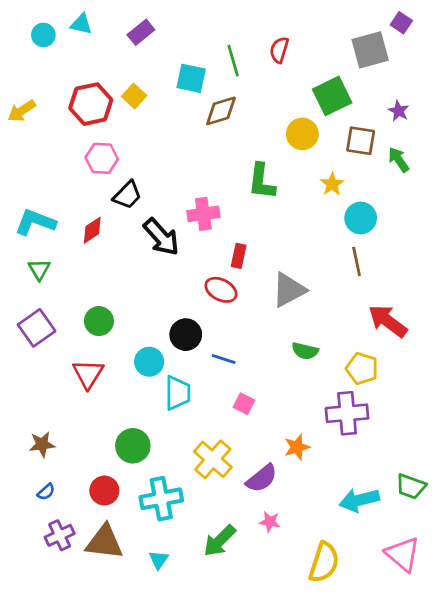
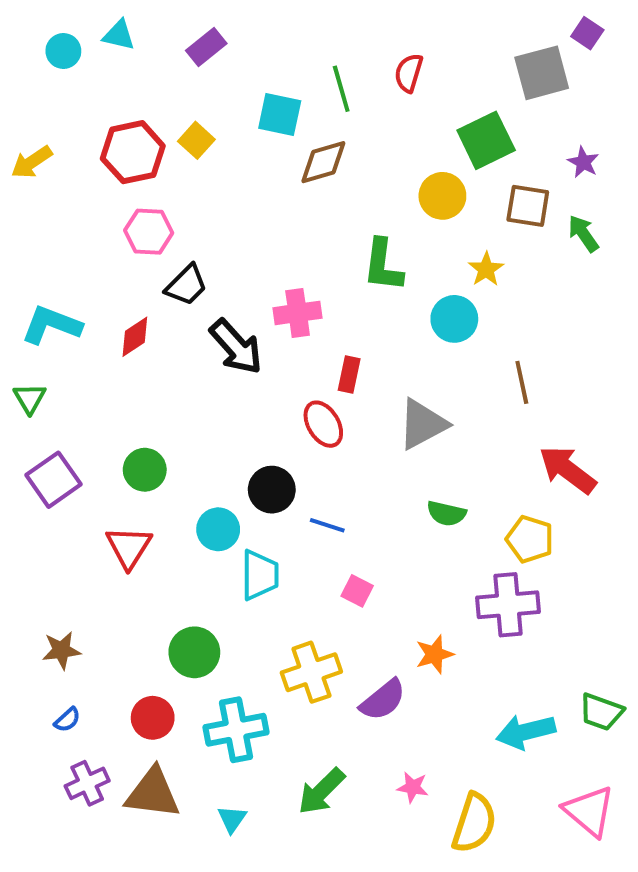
cyan circle: (361, 218) -> (454, 319), moved
green triangle: (39, 270) -> (30, 398), moved
red ellipse: (221, 290) -> (323, 424), turned 32
yellow cross: (213, 459) -> (311, 672), turned 30
pink star: (270, 522) -> (413, 787), moved

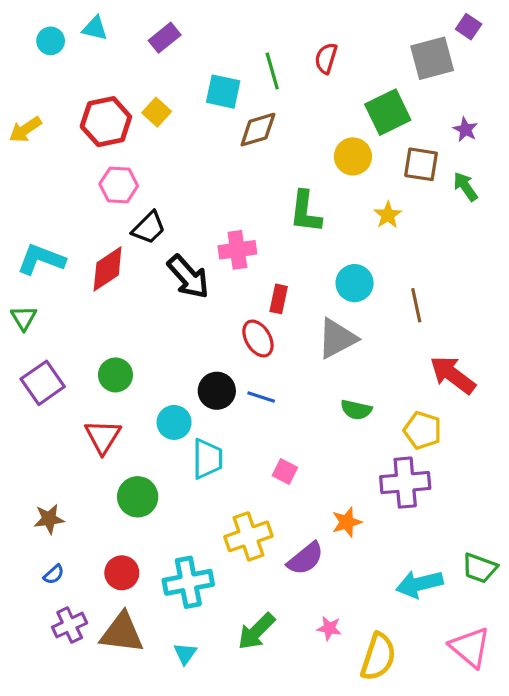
cyan circle: (454, 319) -> (355, 283), moved
red diamond: (135, 337) -> (108, 269), size x1.4
blue line: (327, 525) -> (261, 397), moved
green circle: (194, 652) -> (138, 497), moved

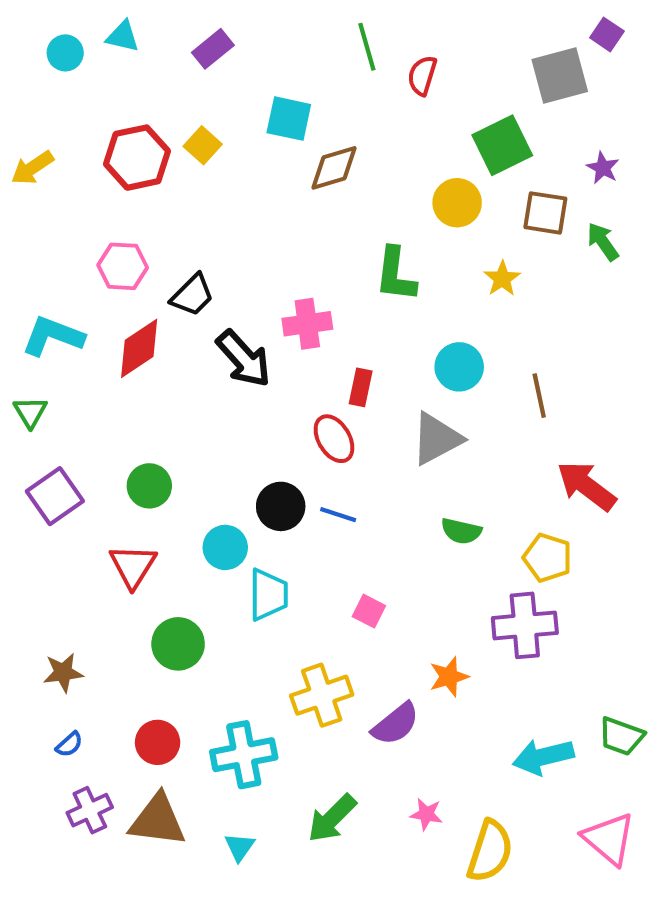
green line: (272, 71) -> (367, 47), moved
pink hexagon: (119, 185) -> (123, 266), moved

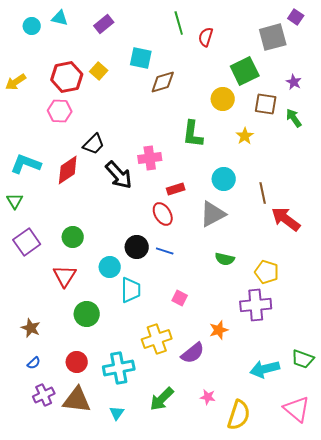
pink hexagon: (123, 266) -> (60, 111), moved
red rectangle: (361, 387) -> (176, 189), turned 60
red arrow: (586, 486) -> (286, 219), moved
brown star: (63, 673) -> (31, 328), turned 30

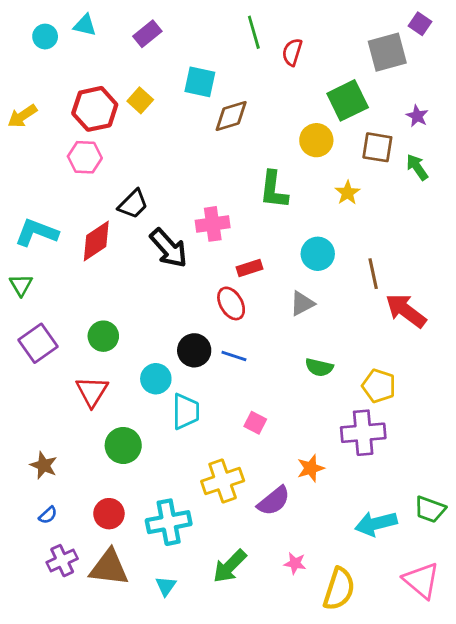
gray triangle: (213, 214) -> (302, 303), size x0.7

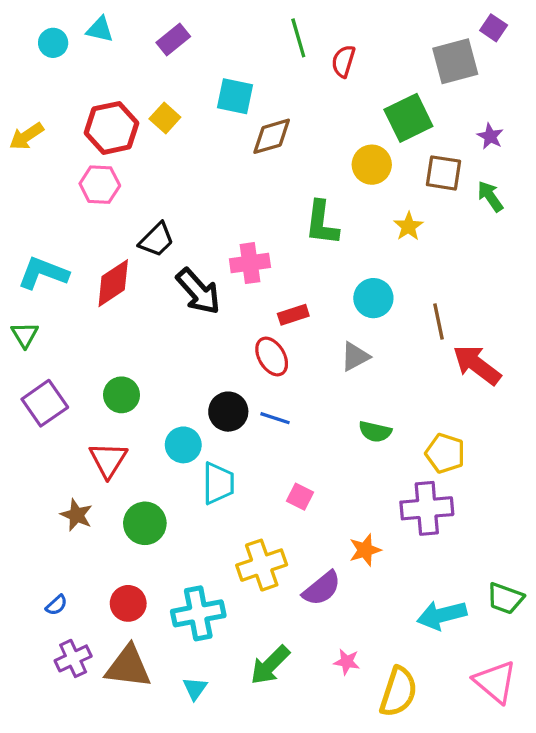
brown star: (44, 465) -> (76, 515), moved

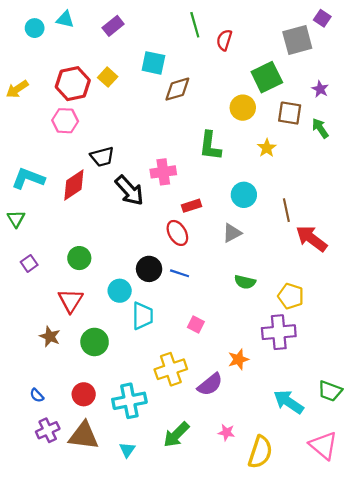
black trapezoid: (157, 240) -> (102, 157), turned 30
purple square: (45, 403) -> (29, 263), size x0.6
blue semicircle: (56, 605) -> (37, 395), turned 88
cyan arrow: (442, 615) -> (289, 402), turned 48

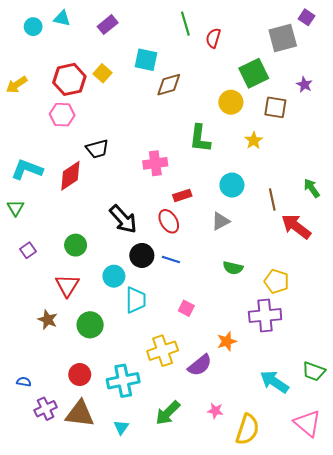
green arrow: (320, 128) -> (312, 188), moved
black arrow: (129, 190) -> (123, 219), moved
blue semicircle: (37, 395) -> (24, 382), moved, turned 144

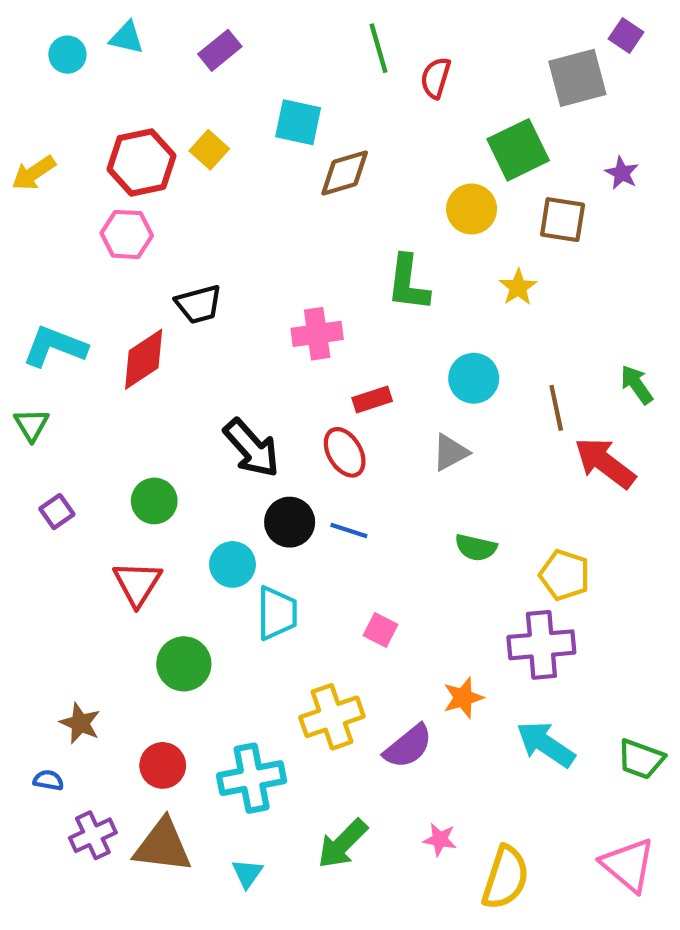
brown star: (48, 320) -> (80, 723), moved
cyan arrow: (274, 382) -> (546, 744), moved

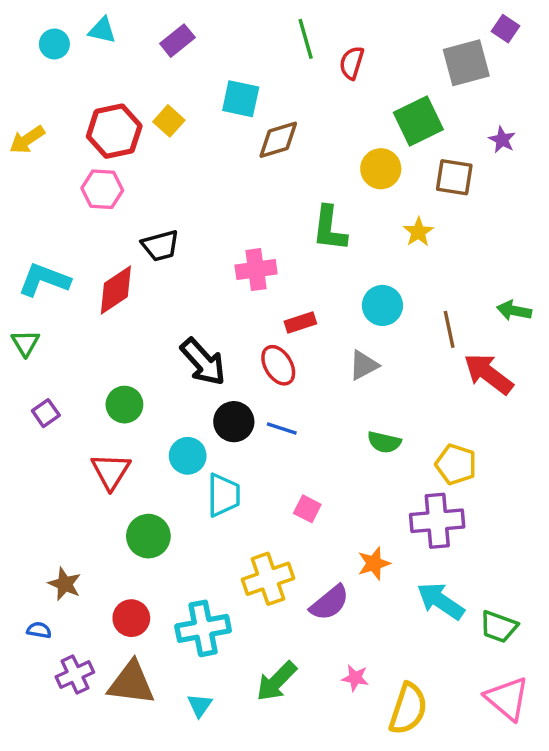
green arrow: (637, 385) -> (514, 311), turned -44
green trapezoid: (641, 759) -> (499, 627), moved

